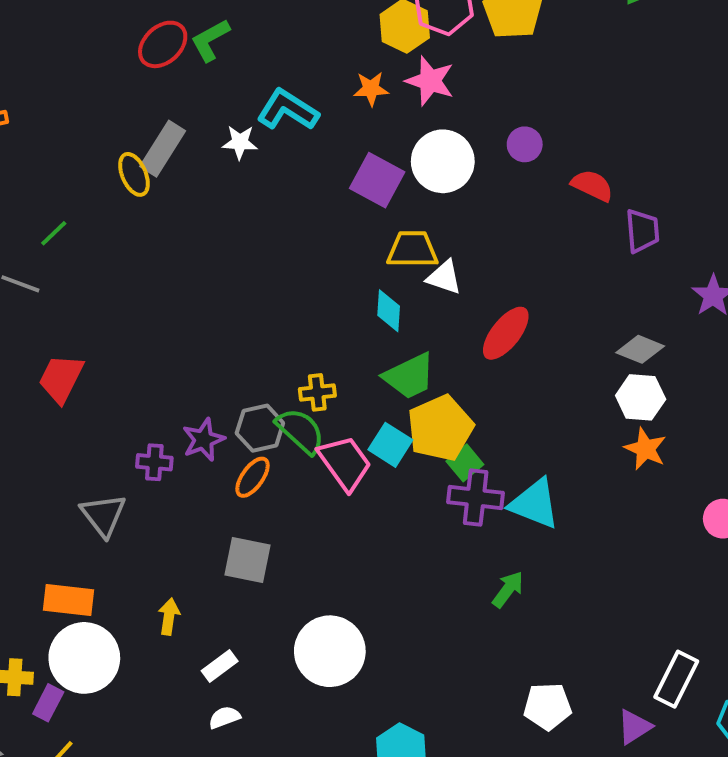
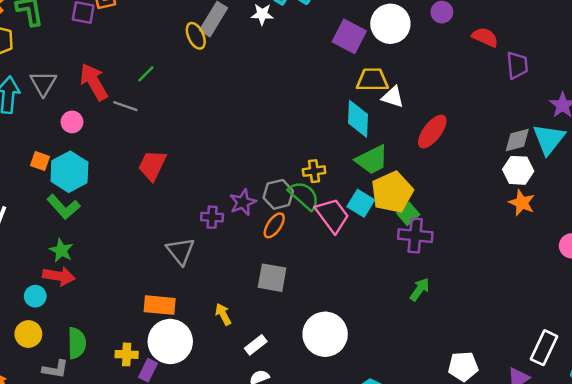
cyan diamond: (389, 311) -> (358, 119), size x1.4
gray diamond: (640, 349) -> (517, 140), turned -36
cyan triangle: (535, 504) -> (549, 139), moved, turned 48
green arrow: (508, 589) -> (420, 289), moved
yellow arrow: (169, 617) -> (223, 314), turned -35

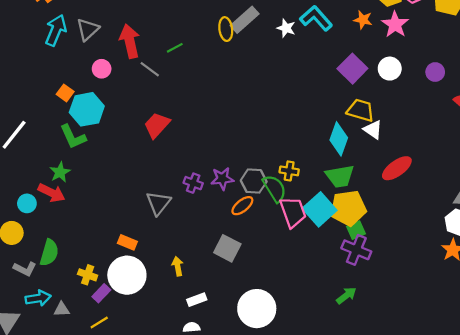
white circle: (390, 24) -> (390, 69), size x0.7
cyan square: (361, 203) -> (320, 209), size x1.4
orange rectangle: (160, 305) -> (127, 242), size x0.7

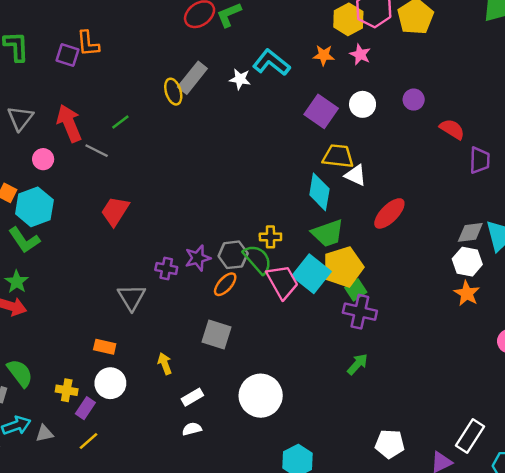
pink star: (395, 24) -> (360, 54), size x0.7
green semicircle: (49, 253) -> (20, 373), turned -44
white circle: (127, 275) -> (110, 383), size x0.7

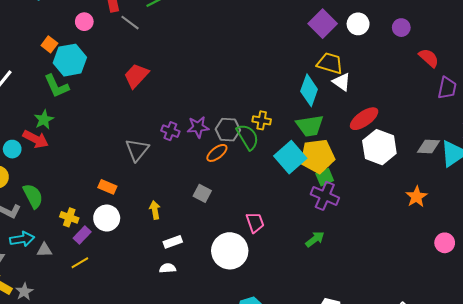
white hexagon: (467, 262) -> (379, 147), moved, size x1.4
pink trapezoid: (282, 282) -> (255, 222), moved, size x0.7
gray square: (217, 334) -> (202, 193), size x0.7

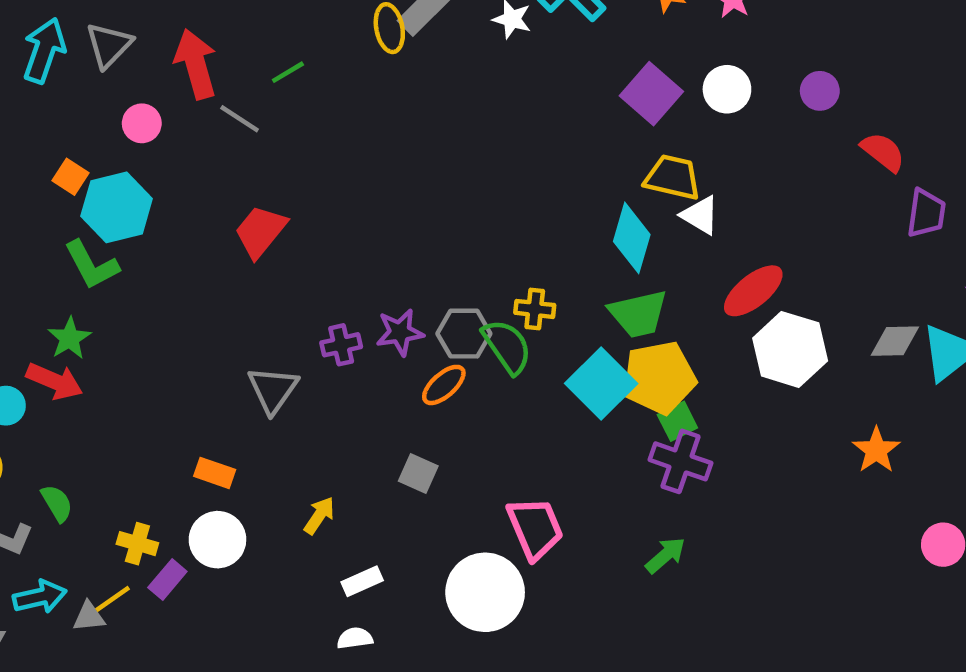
purple cross: (170, 131) -> (341, 345), turned -30
green semicircle: (33, 196) -> (57, 503), size x0.7
yellow arrow: (155, 210) -> (319, 516), turned 48
pink trapezoid: (255, 222) -> (535, 528), size x1.4
yellow line: (80, 263) -> (113, 599), moved

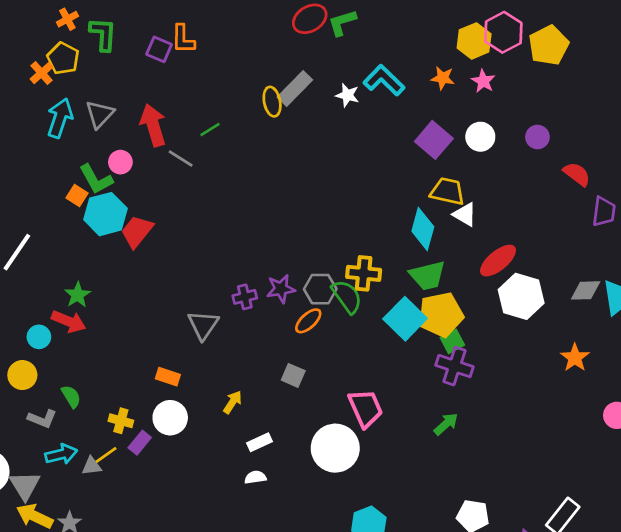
red trapezoid: (261, 231) -> (137, 231), moved
green L-shape: (91, 265) -> (96, 179), moved
yellow cross: (535, 309) -> (364, 273), size x1.4

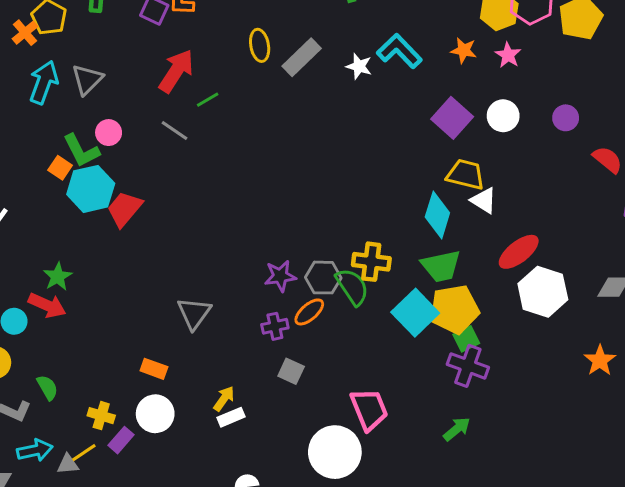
yellow ellipse: (272, 102) -> (260, 45), moved
red arrow: (153, 125) -> (176, 71), moved, turned 48
purple cross: (245, 297) -> (275, 326), moved
white rectangle: (259, 442) -> (231, 417), moved

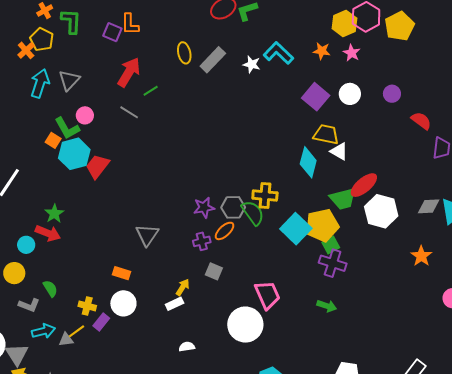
green trapezoid: (441, 266) -> (343, 199), moved
yellow arrow: (224, 399) -> (183, 287), moved
green arrow: (457, 429) -> (327, 306), turned 60

